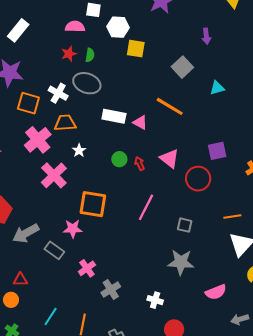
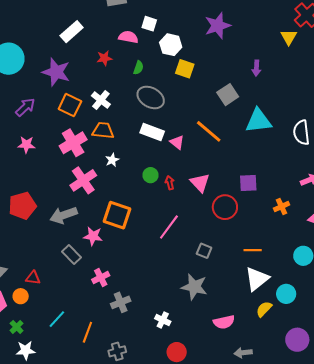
red star: (69, 54) -> (104, 58), moved
gray ellipse: (87, 83) -> (151, 97), moved
cyan triangle: (217, 88) -> (259, 121), size x1.8
gray arrow: (26, 233) -> (64, 215), moved

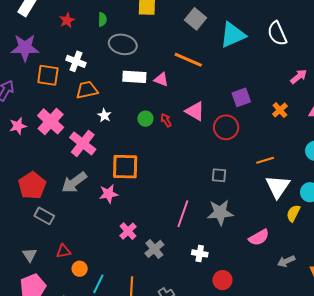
pink cross: (73, 143) -> (51, 121), moved
pink line: (169, 227) -> (183, 214), moved
gray rectangle: (71, 255) -> (44, 216), moved
orange circle: (21, 296) -> (80, 269), moved

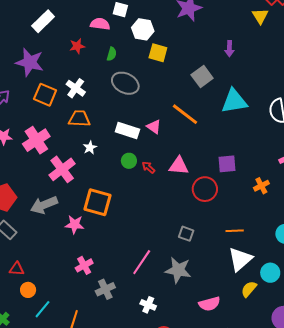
white rectangle: (134, 77) -> (127, 131), moved
pink triangle: (195, 111) -> (179, 166), turned -40
red arrow: (166, 120) -> (148, 167), turned -32

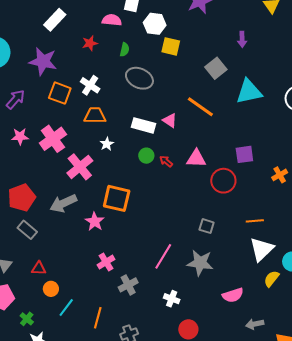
pink star: (75, 225) -> (95, 222), turned 30

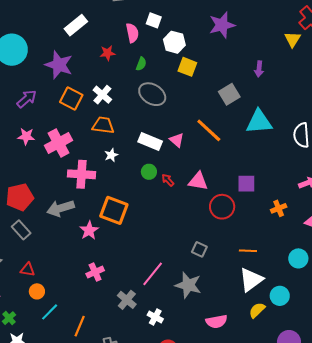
pink semicircle: (112, 20) -> (132, 33), turned 66
pink cross: (80, 167) -> (82, 174), turned 36
gray cross: (128, 285) -> (127, 300), moved, turned -30

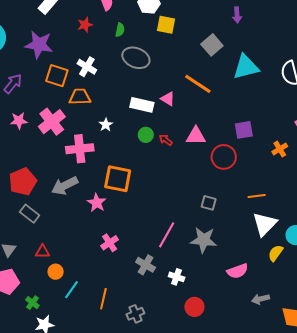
orange trapezoid: (103, 125) -> (80, 97), moved

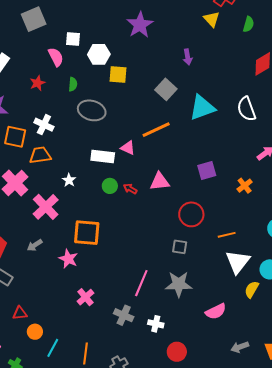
orange line: (198, 84) -> (156, 130), turned -52
pink cross: (80, 149) -> (46, 207), turned -32
red circle: (224, 157) -> (191, 214), moved
gray arrow: (65, 186) -> (35, 245), size x0.6
gray arrow: (260, 299) -> (240, 347), moved

